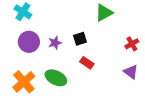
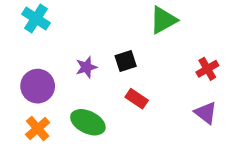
purple circle: (29, 42) -> (38, 86), moved
orange cross: (24, 82) -> (38, 129), size x0.7

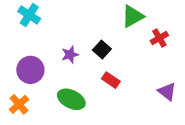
black square: (126, 61) -> (102, 49), turned -30
red cross: (207, 69) -> (159, 38), moved
orange cross: (38, 129) -> (19, 104), moved

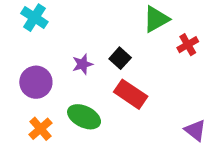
red rectangle: (111, 80) -> (131, 94), size x1.5
purple triangle: (167, 92) -> (195, 130), moved
orange cross: (19, 104) -> (40, 129), moved

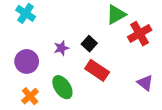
red cross: (188, 45) -> (140, 34), size x1.5
green ellipse: (84, 117) -> (62, 87), turned 30
purple triangle: (195, 130) -> (145, 83), moved

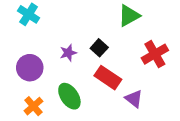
red cross: (140, 34) -> (155, 54), moved
purple triangle: (145, 83) -> (134, 99), moved

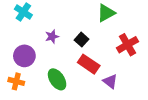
purple star: (68, 53) -> (52, 37), moved
orange cross: (33, 106) -> (16, 81), moved, turned -35

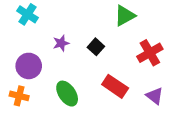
red rectangle: (89, 64) -> (115, 86), moved
purple triangle: (110, 81) -> (155, 96), moved

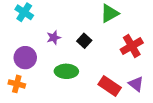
red rectangle: (115, 86) -> (110, 86), moved
green ellipse: (67, 94) -> (66, 71), moved, turned -55

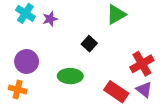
purple star: (54, 38) -> (50, 19), moved
red cross: (132, 46) -> (142, 64), moved

